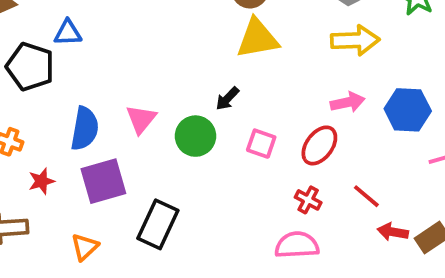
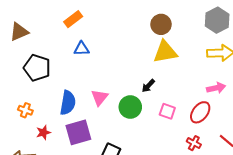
blue triangle: (68, 33) -> (82, 49), moved

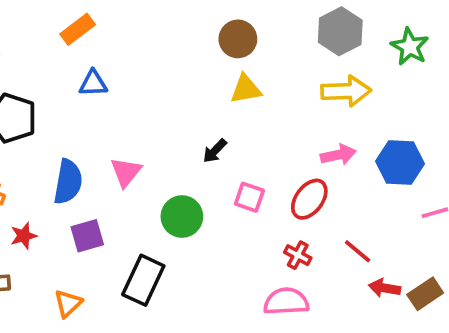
yellow triangle: (165, 52) -> (246, 89), size x0.7
green circle: (130, 107) -> (182, 217), moved
purple square: (78, 132) -> (87, 236), size x0.7

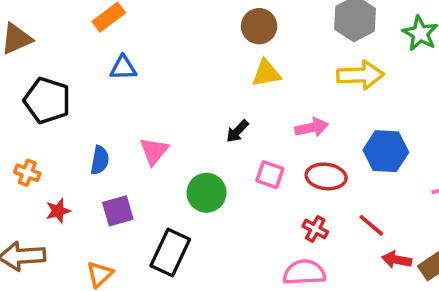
pink arrow: (338, 155) -> (312, 128), moved
blue hexagon: (400, 162) -> (386, 151), moved
blue semicircle: (68, 182) -> (100, 160), size x0.7
red ellipse: (309, 199) -> (326, 176), turned 60

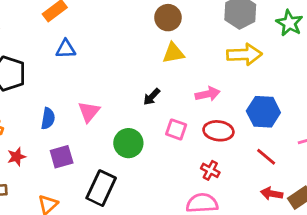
red line: (371, 225) -> (266, 157), moved

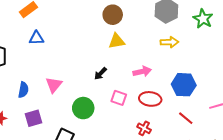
yellow arrow: (244, 54) -> (169, 42), size x0.7

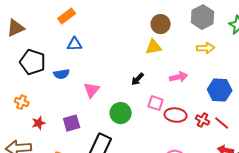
brown circle: (113, 15) -> (161, 24), moved
blue semicircle: (23, 90) -> (62, 74), moved, turned 70
red ellipse: (150, 99) -> (176, 115), moved
red cross: (144, 128) -> (203, 120), moved

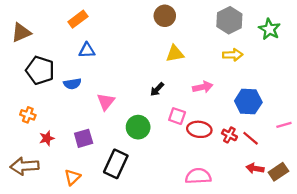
brown circle: (161, 24) -> (165, 16), moved

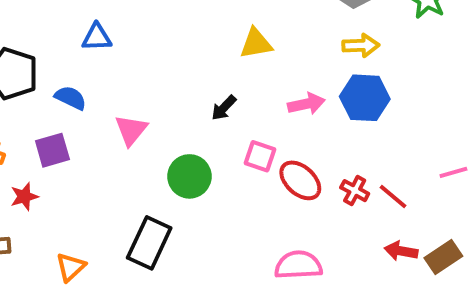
blue semicircle: (72, 84) -> (71, 98), turned -144
blue hexagon: (248, 102) -> (365, 98), moved
red ellipse: (199, 129) -> (300, 180), turned 35
purple square: (84, 138) -> (52, 150), moved

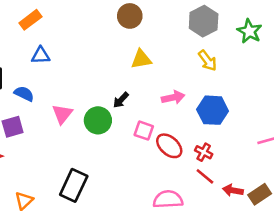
yellow arrow: (361, 45) -> (207, 61), turned 55
blue hexagon: (365, 98) -> (213, 110), moved
green circle: (189, 176) -> (98, 120), moved
red line: (393, 197) -> (205, 176), moved

